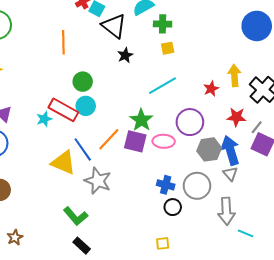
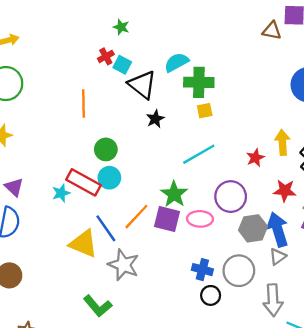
green cross: (163, 24) -> (199, 82), size x1.4
gray triangle: (230, 174) -> (278, 257), turned 35

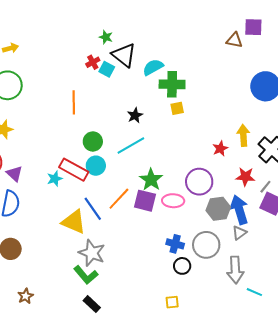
black triangle: (142, 85) -> (124, 55), moved
cyan line: (199, 154) -> (131, 146), moved
gray star: (123, 265) -> (92, 253), moved

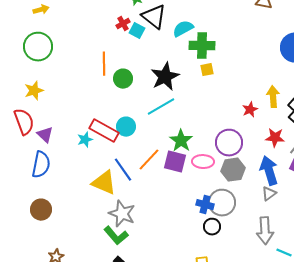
black star: (135, 115) -> (165, 77), size x1.8
green circle: (93, 142) -> (123, 79), moved
gray hexagon: (218, 209) -> (233, 170), moved
gray circle: (206, 245) -> (222, 203), moved

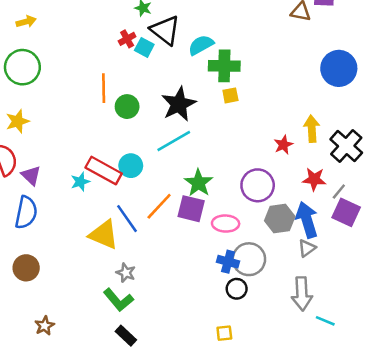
pink ellipse: (203, 162) -> (226, 224), moved
gray hexagon: (233, 170) -> (280, 219), moved
gray star: (122, 214) -> (126, 273), size x0.6

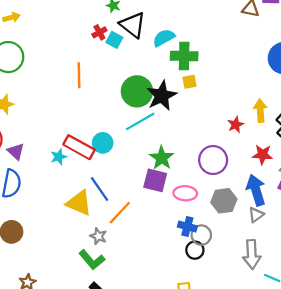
black star: (179, 104) -> (162, 96), moved
green circle: (127, 107) -> (137, 91), moved, size x1.5
orange line: (159, 206) -> (120, 213), moved
gray hexagon: (280, 219) -> (224, 201), moved
gray circle: (249, 259) -> (201, 235), moved, size x0.7

